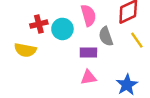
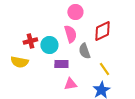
yellow line: (137, 40) -> (104, 69), moved
purple rectangle: (88, 53) -> (61, 64), moved

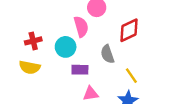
pink semicircle: (70, 34) -> (81, 27), moved
red cross: (30, 41) -> (33, 41), moved

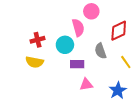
yellow line: (131, 76) -> (126, 62), moved

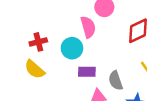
gray semicircle: (100, 51) -> (116, 81), moved
yellow semicircle: (35, 62) -> (35, 69), turned 30

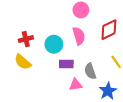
pink semicircle: (88, 27) -> (79, 36), moved

